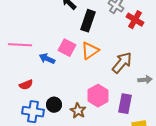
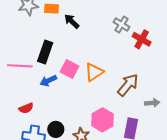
black rectangle: (88, 21) -> (45, 52), moved
blue arrow: (47, 59) -> (48, 81), turned -49

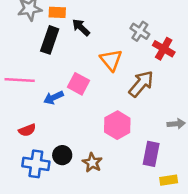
black rectangle: (45, 52) -> (50, 40), moved
orange triangle: (94, 72) -> (111, 60), moved, turned -36
brown arrow: (128, 85) -> (141, 84), moved
pink hexagon: (102, 120) -> (117, 125), moved

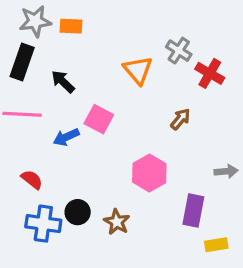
black arrow: (81, 27) -> (63, 82), moved
black rectangle: (50, 40) -> (22, 62), moved
orange triangle: (111, 60) -> (138, 70), moved
brown arrow: (141, 84) -> (180, 119), size x0.6
red semicircle: (27, 130) -> (32, 179), turned -120

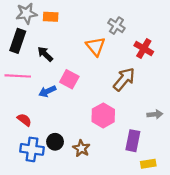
gray cross: (179, 51) -> (116, 26), moved
brown arrow: (180, 119) -> (124, 79), size x1.6

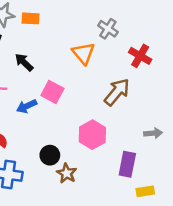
black circle: (55, 142) -> (50, 155), moved

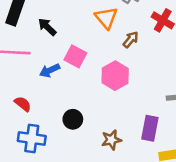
brown arrow: (117, 92) -> (131, 40), moved, size x0.6
pink hexagon: (92, 135) -> (115, 76), moved
brown star: (67, 173) -> (111, 140), moved, turned 30

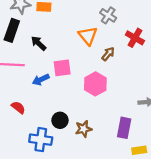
pink square: (75, 56) -> (62, 68), turned -36
blue cross: (32, 139) -> (41, 140), moved
brown star: (111, 140) -> (84, 129), moved

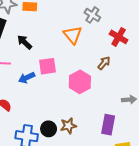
brown arrow: (108, 54) -> (104, 63), moved
black circle: (60, 120) -> (49, 129), moved

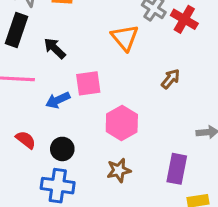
red cross: (119, 37) -> (184, 19), moved
pink hexagon: (80, 82) -> (122, 123), moved
black circle: (49, 129) -> (62, 149), moved

